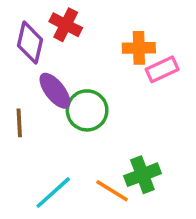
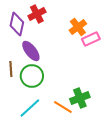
red cross: (66, 25) -> (37, 14), turned 36
orange cross: (139, 48) -> (78, 27), turned -36
green circle: (87, 110) -> (32, 76), moved

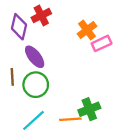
orange line: (63, 107) -> (70, 119), turned -36

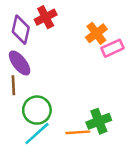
purple ellipse: (35, 57) -> (20, 63), moved
green circle: (36, 85) -> (37, 110), moved

